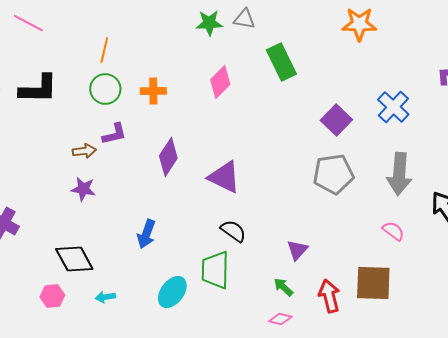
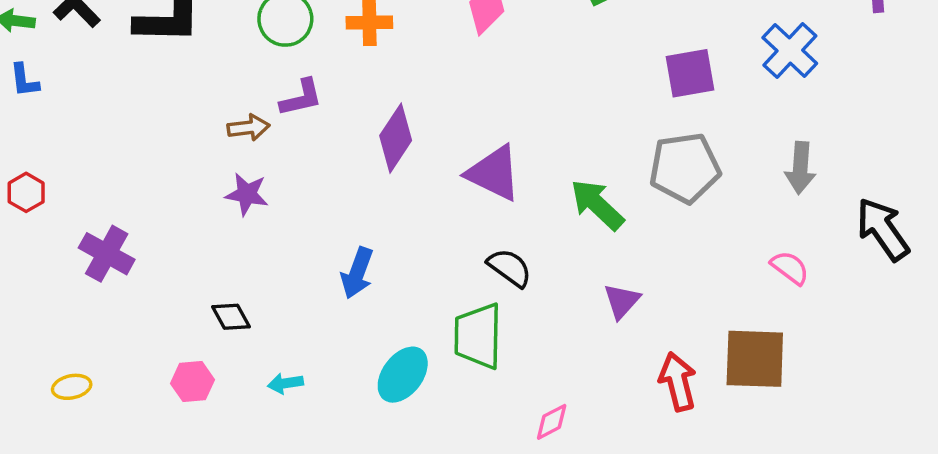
purple square: (336, 120) -> (690, 73), turned 36
gray arrow: (399, 174) -> (800, 168), size x0.7
black diamond: (74, 259) -> (231, 317), size x0.6
green arrow: (283, 287) -> (597, 205), moved, size x1.6
pink diamond: (280, 319) -> (552, 422), moved, turned -40

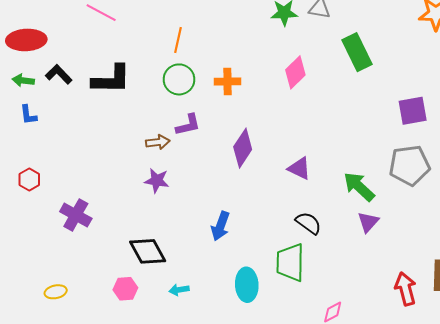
purple triangle: (494, 173) -> (299, 168), size x0.7
purple triangle: (622, 301) -> (368, 222), moved
black diamond: (231, 317) -> (148, 251), size x1.6
cyan ellipse: (403, 375) -> (247, 285), turned -40

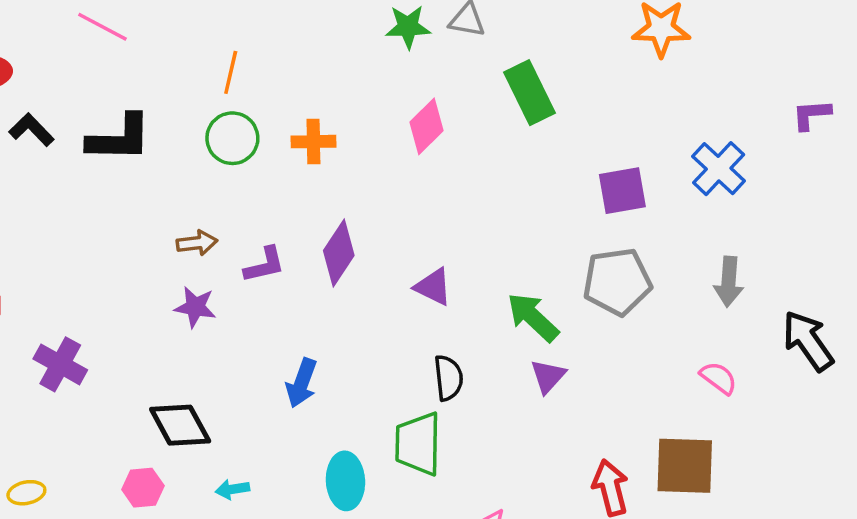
purple L-shape: (188, 125) -> (264, 265), moved
black semicircle: (308, 223) -> (448, 378), turned 48

